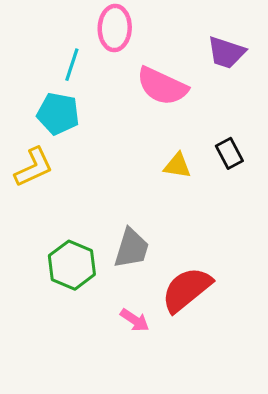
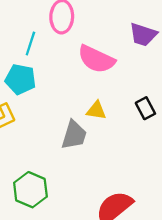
yellow triangle: (177, 166) -> (96, 110), moved
gray trapezoid: (132, 248) -> (74, 135), moved

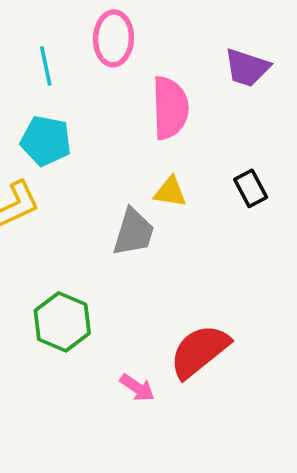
cyan line: (30, 44) -> (46, 66), moved, turned -30
pink semicircle: (96, 59) -> (170, 108), turned -117

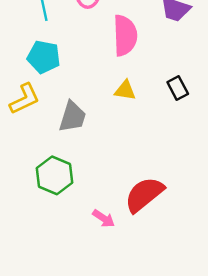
gray trapezoid: (134, 232) -> (72, 117), moved

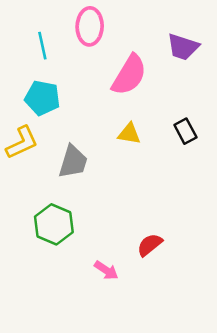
pink semicircle: (125, 35) -> (129, 75), turned 33
red semicircle: (144, 195) -> (150, 245), size x0.6

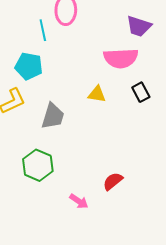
cyan line: (42, 46) -> (43, 30), moved
pink semicircle: (129, 75) -> (121, 58), moved, turned 56

